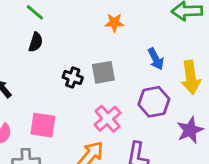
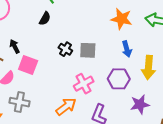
orange star: (114, 23) -> (121, 19), moved, size x1.5
pink square: (43, 125) -> (28, 65), moved

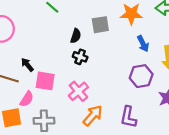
black semicircle: (45, 19) -> (76, 36), moved
gray square: (88, 50) -> (100, 25), moved
pink cross: (84, 84) -> (78, 91), moved

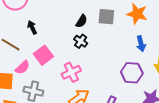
black arrow: (27, 65) -> (32, 27), moved
pink square: (45, 81) -> (43, 55), turned 30

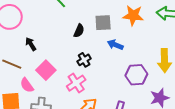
black cross: (81, 41) -> (84, 60), moved, turned 32
blue arrow: (141, 44) -> (115, 45), moved, turned 133
pink semicircle: (22, 67) -> (27, 85), turned 105

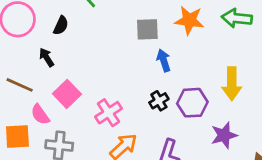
black semicircle: (79, 31) -> (61, 25), moved
blue arrow: (115, 45) -> (164, 60), turned 49
black cross: (84, 60) -> (159, 101), moved

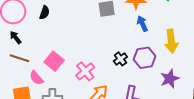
black arrow: (46, 57) -> (15, 37), moved
blue arrow: (164, 60) -> (142, 24), moved

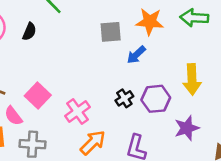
blue arrow: (142, 24) -> (136, 55), moved, turned -112

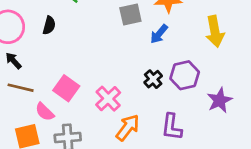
yellow arrow: (192, 79) -> (215, 31), moved

